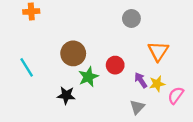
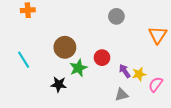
orange triangle: (158, 51) -> (158, 35), moved
gray triangle: (137, 107) -> (122, 95), turned 32

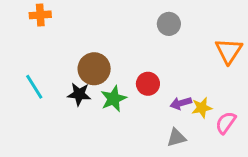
purple arrow: (125, 71) -> (181, 103), turned -72
black star: (59, 84) -> (79, 94), moved

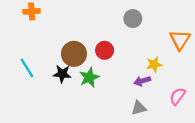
red circle: (148, 84) -> (105, 50), moved
yellow star: (202, 108) -> (154, 64), moved

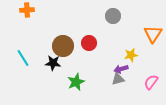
green star: (89, 77) -> (76, 82), moved
gray triangle: (139, 108) -> (118, 79), moved

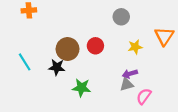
yellow star: (131, 55) -> (135, 47), moved
green star: (76, 82) -> (81, 88), turned 30
pink semicircle: (151, 82) -> (144, 96), moved

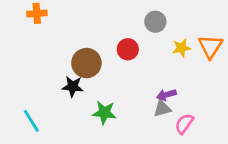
red circle: (95, 46) -> (128, 49), moved
yellow star: (135, 47) -> (182, 48), moved
cyan line: (25, 62) -> (31, 121), moved

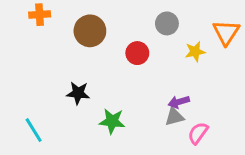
orange triangle: (210, 47) -> (226, 32), moved
brown circle: (86, 63) -> (90, 31), moved

